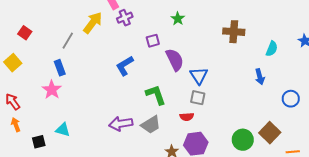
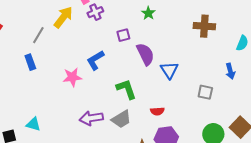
pink star: (52, 90) -> (72, 77), moved, turned 30
gray square: (198, 98) -> (205, 92), moved

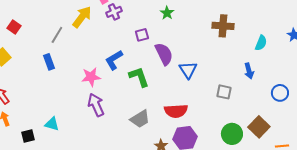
green L-shape: (126, 89) -> (139, 77), moved
red semicircle: (157, 111) -> (176, 111), size x1.6
purple arrow: (91, 118) -> (96, 105), moved, turned 75

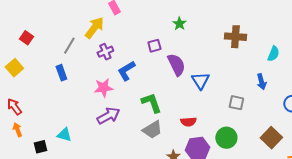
purple cross: (114, 12) -> (105, 52), moved
green L-shape: (139, 77) -> (151, 103), moved
purple arrow: (96, 105) -> (108, 116), turned 85
red semicircle: (176, 111) -> (188, 122), size x0.7
green circle: (232, 134) -> (226, 138), moved

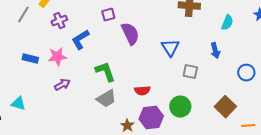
blue rectangle: (61, 73) -> (30, 59), moved, turned -56
blue triangle: (200, 81) -> (170, 48), moved
purple arrow: (108, 116) -> (62, 85), size x0.7

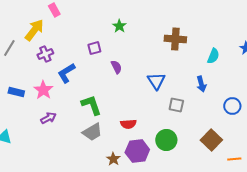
purple semicircle: (130, 34) -> (116, 67), size x0.6
pink star: (57, 57) -> (43, 90), turned -30

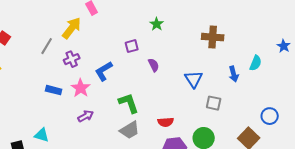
purple cross: (45, 54) -> (72, 59), moved
cyan semicircle: (213, 56) -> (256, 63), moved
blue arrow: (201, 84) -> (234, 74), moved
blue circle: (232, 106) -> (270, 116), moved

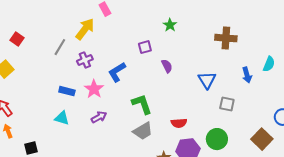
cyan triangle: (42, 135) -> (62, 118), moved

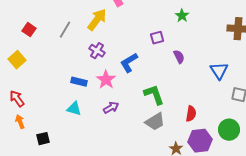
gray line: (60, 47) -> (65, 30), moved
purple cross: (85, 60) -> (97, 51), turned -35
red semicircle: (179, 123) -> (191, 114), turned -77

